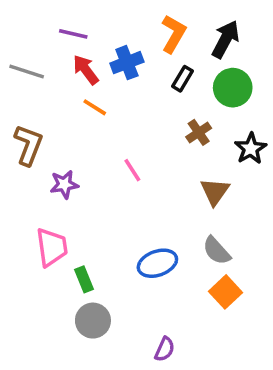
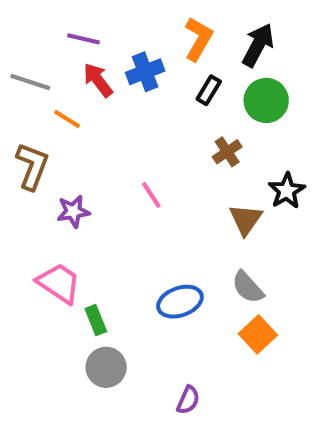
orange line: (95, 107) -> (67, 119), moved
black star: (251, 149) -> (287, 191), moved
pink trapezoid: (52, 247) -> (59, 283), turned -48

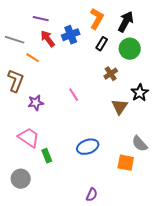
gray semicircle: (248, 287) -> (140, 144), moved
orange square: (258, 334) -> (126, 163), turned -36
gray circle: (106, 367) -> (21, 179), moved

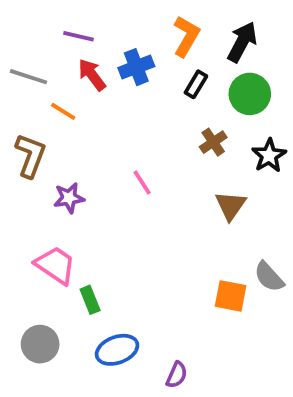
black star: (140, 93) -> (269, 156), moved
blue ellipse: (88, 147) -> (117, 350), moved
orange square: (126, 163) -> (231, 296), moved

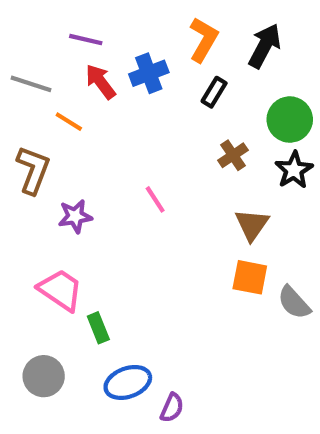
green circle: (250, 94) -> (290, 120), moved
orange square: (231, 296) -> (250, 277), moved
purple semicircle: (177, 375) -> (172, 408), moved

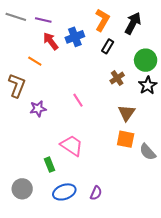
gray line: (31, 84) -> (16, 17), moved
pink trapezoid: (60, 290) -> (72, 146), moved
purple semicircle: (172, 408) -> (96, 193), moved

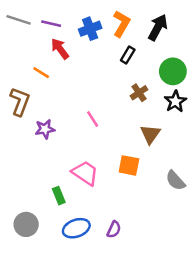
blue cross: (75, 37) -> (90, 29), moved
orange square: (126, 139) -> (129, 165), moved

